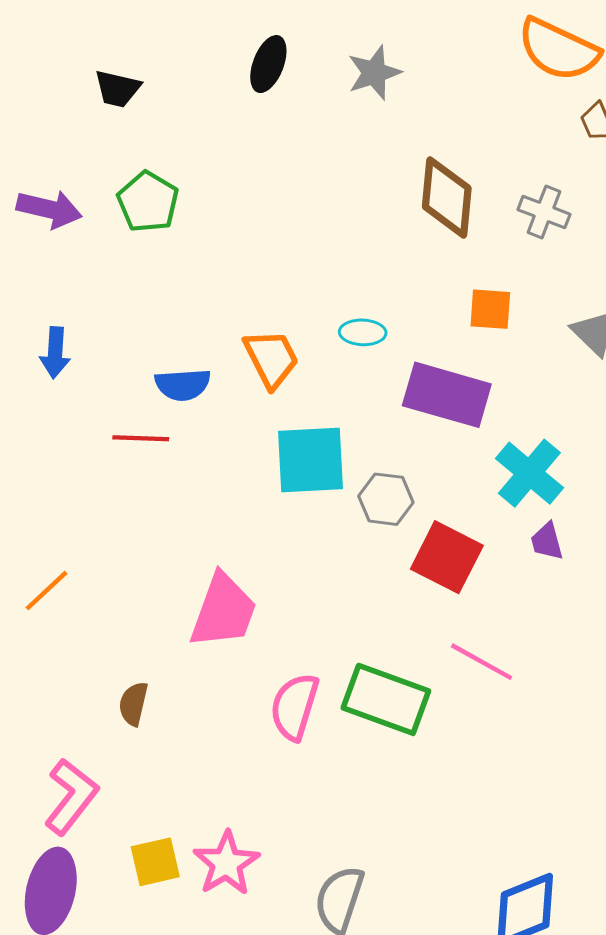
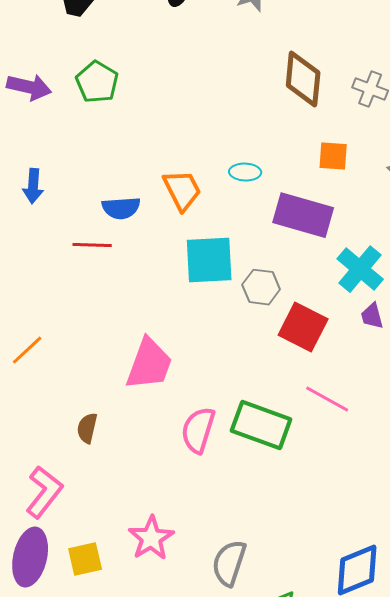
yellow square: (155, 862) -> (85, 559), moved

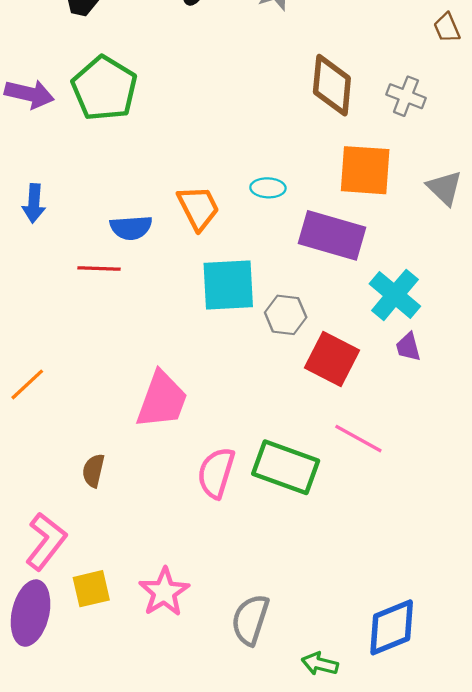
green pentagon: (97, 82) -> (104, 88), size x1.4
orange square: (333, 156) -> (365, 170), size x1.6
yellow square: (85, 559) -> (91, 589), moved

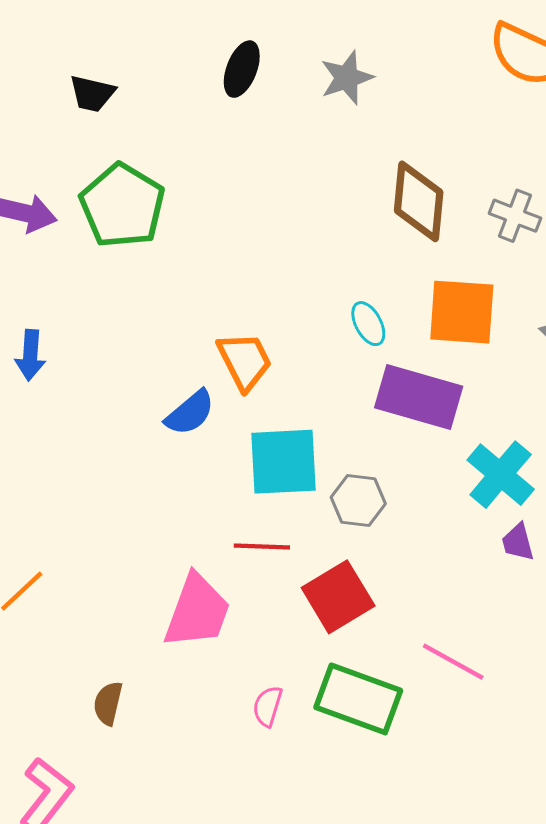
cyan ellipse: (268, 188) -> (368, 324), moved, turned 60
blue semicircle: (131, 228) -> (190, 413), moved, turned -36
red line: (99, 268) -> (262, 547), moved
red square: (332, 359) -> (338, 597), moved, turned 32
pink semicircle: (216, 473) -> (268, 706), size x0.6

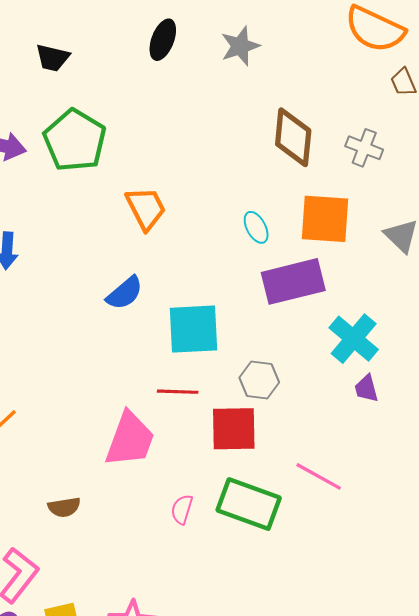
orange trapezoid: (245, 361) -> (146, 208), moved
purple rectangle: (419, 397) -> (293, 281), turned -30
gray hexagon: (358, 500) -> (259, 380), moved
red square: (338, 597) -> (234, 429), turned 30
brown semicircle: (108, 703) -> (64, 507), turned -112

